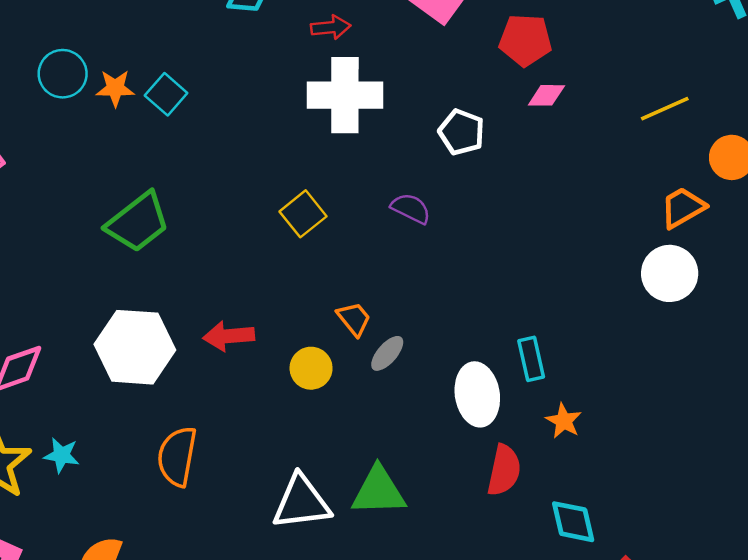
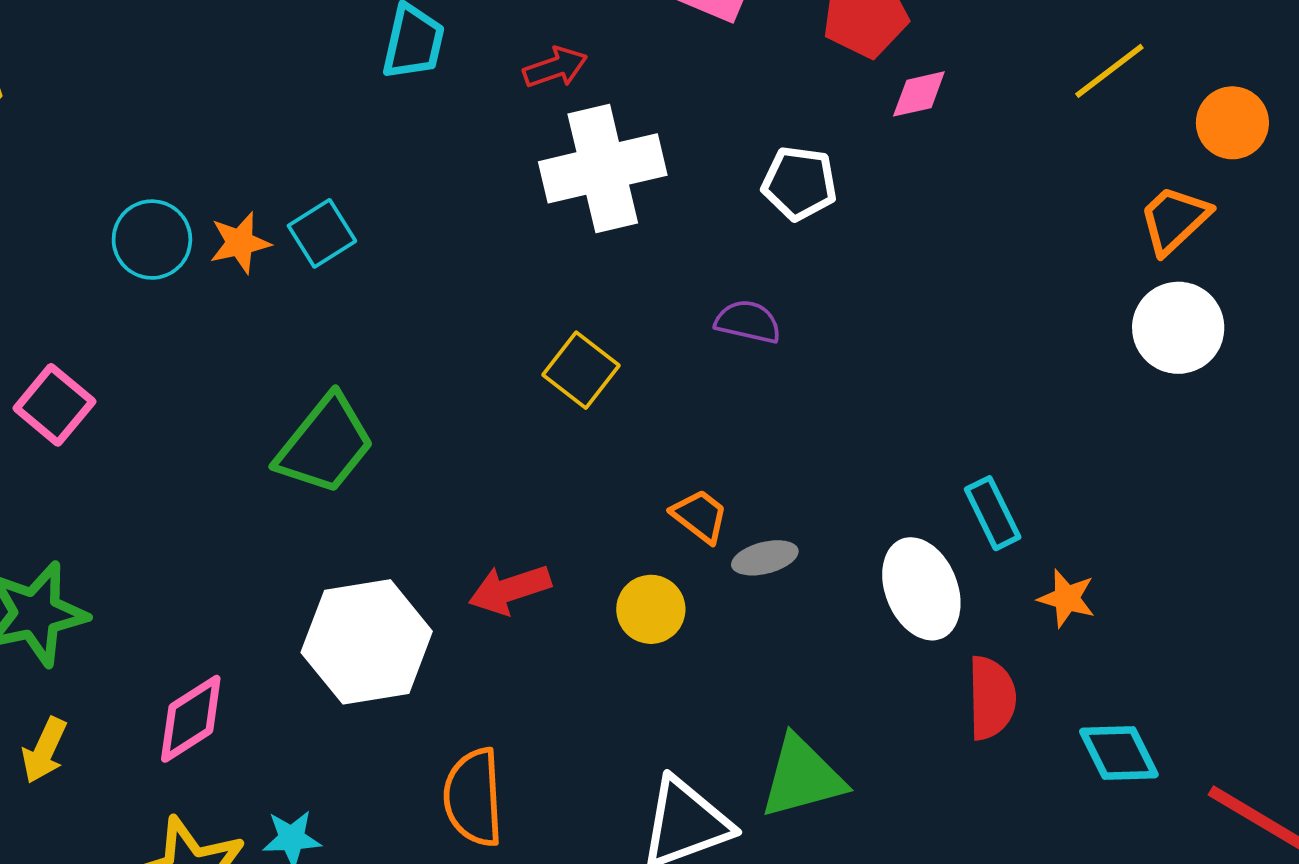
cyan square: (166, 94) -> (322, 233), turned 30
gray ellipse: (387, 353) -> (765, 558), turned 48

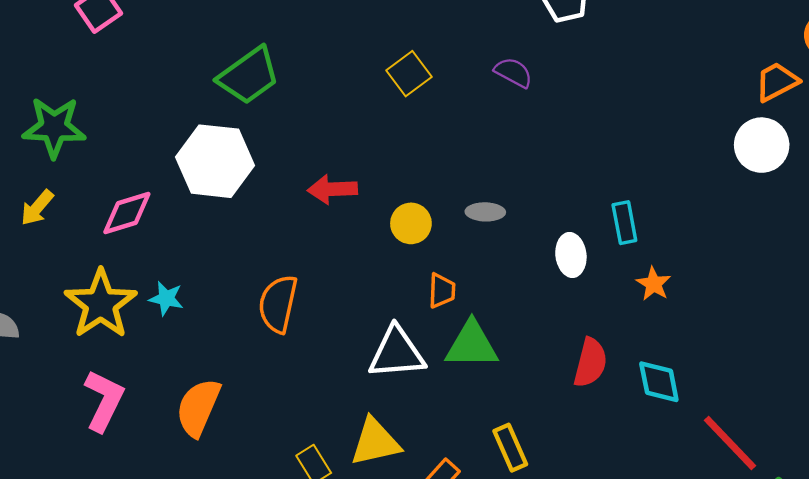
orange trapezoid: (700, 516) -> (442, 291), moved, turned 39
white ellipse: (921, 589) -> (571, 255), size x0.7
white hexagon: (367, 642) -> (215, 161), moved
red semicircle: (991, 698) -> (590, 363), moved

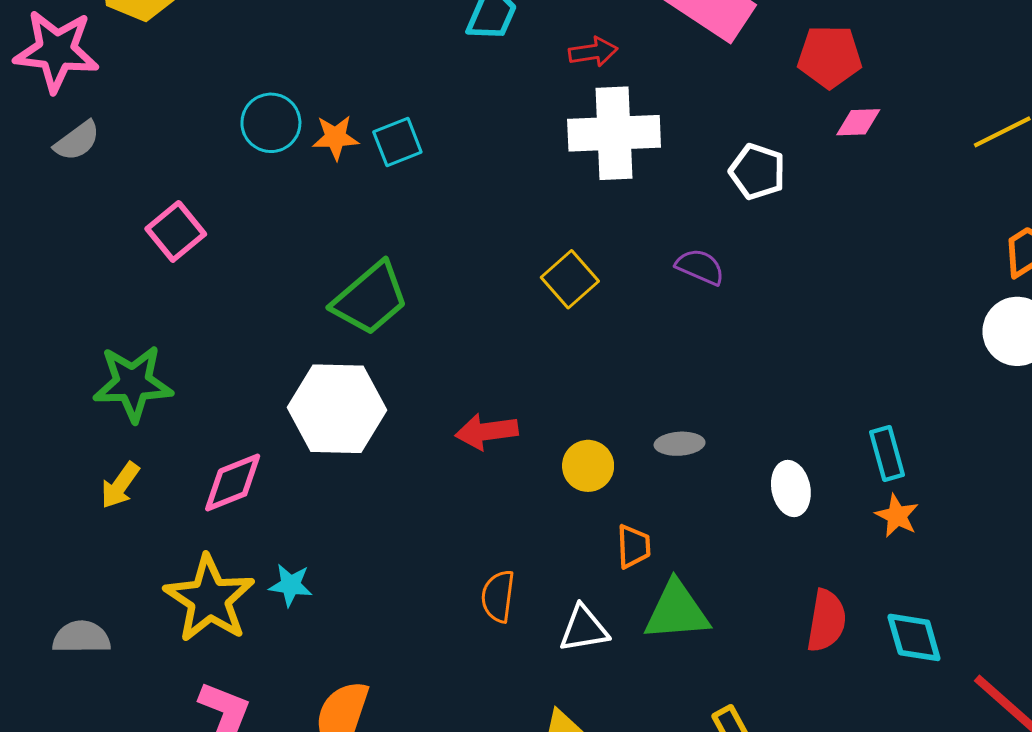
cyan rectangle: (624, 223) -> (887, 453), moved
orange semicircle: (278, 304) -> (498, 596), moved, size x0.7
white triangle: (397, 353) -> (584, 629), size x0.7

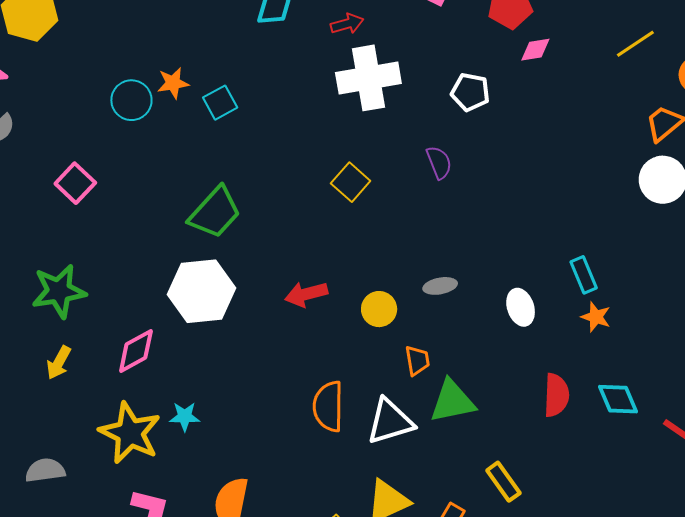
orange star: (335, 137) -> (173, 83), moved
purple semicircle: (700, 267) -> (439, 162), turned 52
orange semicircle: (498, 596) -> (328, 406), size x1.4
white triangle: (584, 629) -> (390, 421), size x1.4

